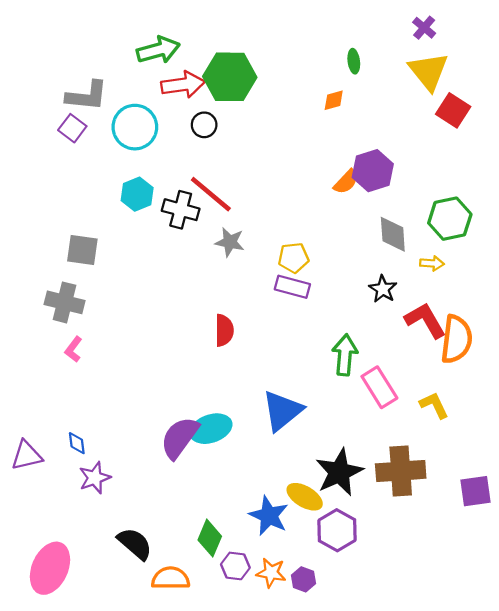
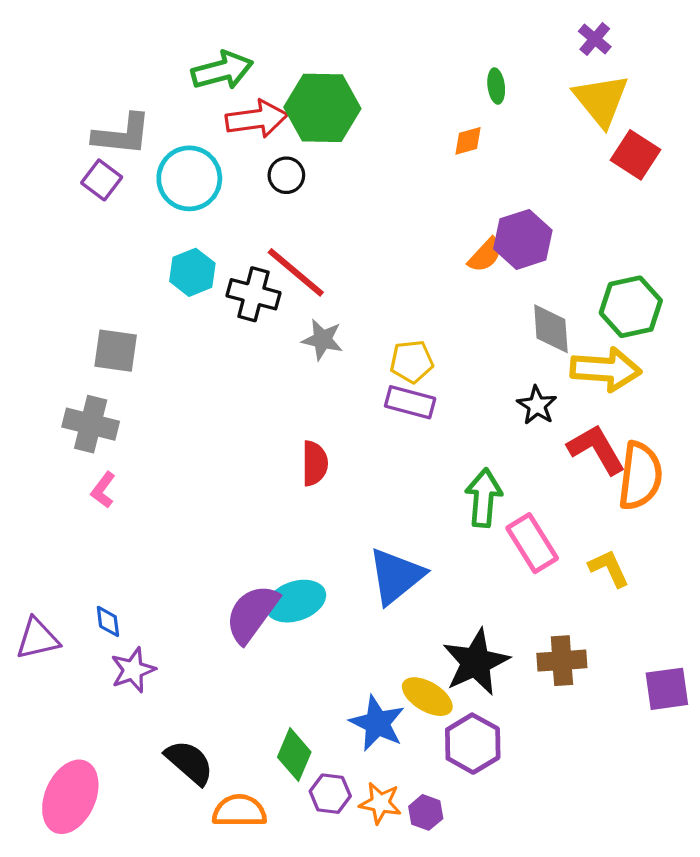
yellow arrow: (432, 263) -> (606, 369), size x2.0
brown cross: (401, 471) -> (562, 661), size x0.7

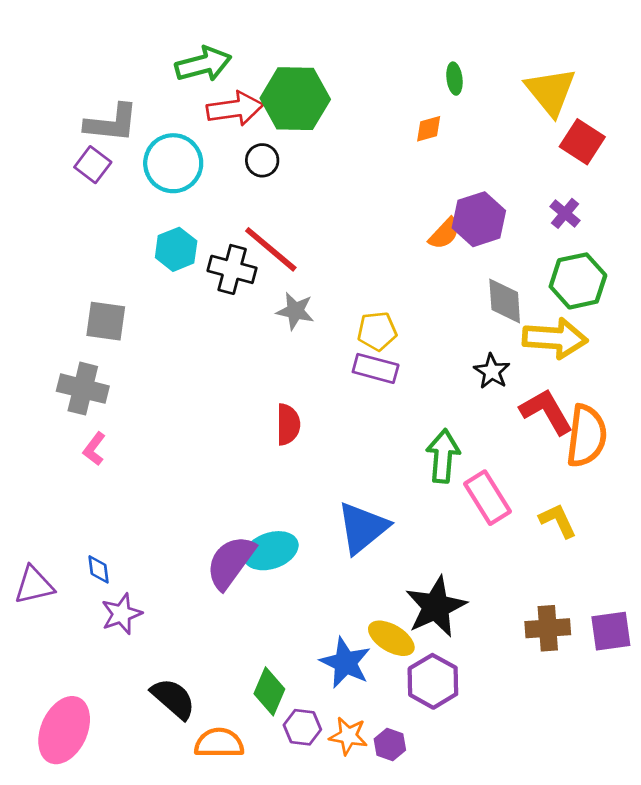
purple cross: (595, 39) -> (565, 213), moved
brown cross: (562, 661) -> (548, 628), moved

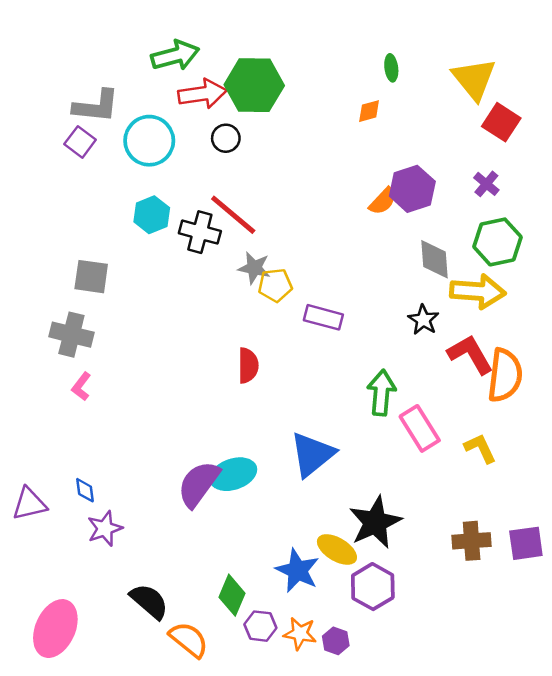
yellow pentagon: (377, 331) -> (275, 285), moved
orange semicircle: (219, 743) -> (189, 640), turned 39

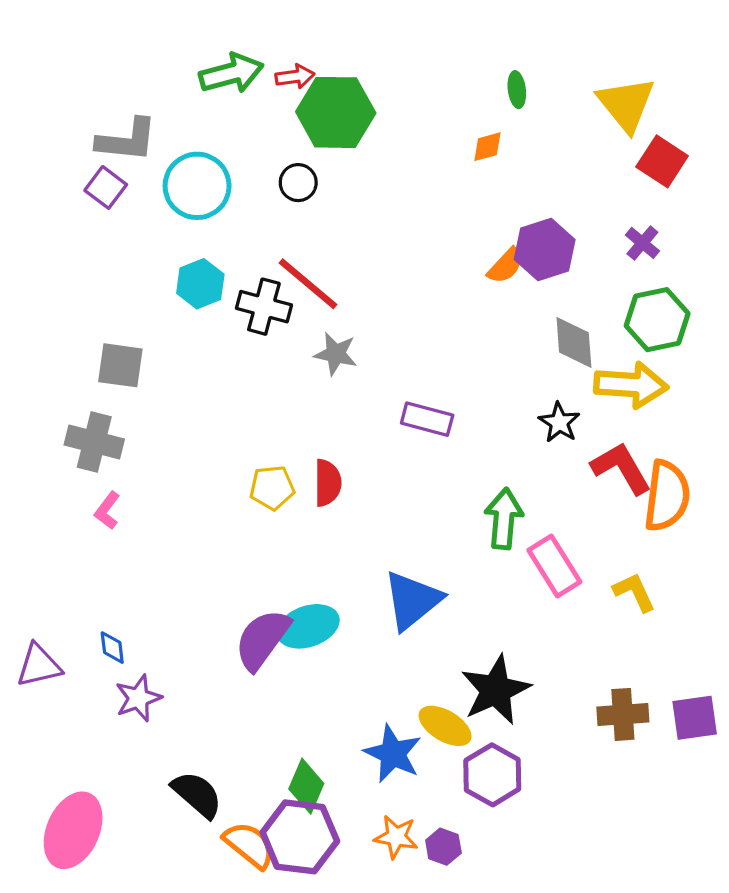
red arrow: (202, 94) -> (295, 77), moved, size x0.6
yellow pentagon: (275, 285) -> (272, 488), moved
purple hexagon: (260, 626) -> (300, 837), moved, size x1.8

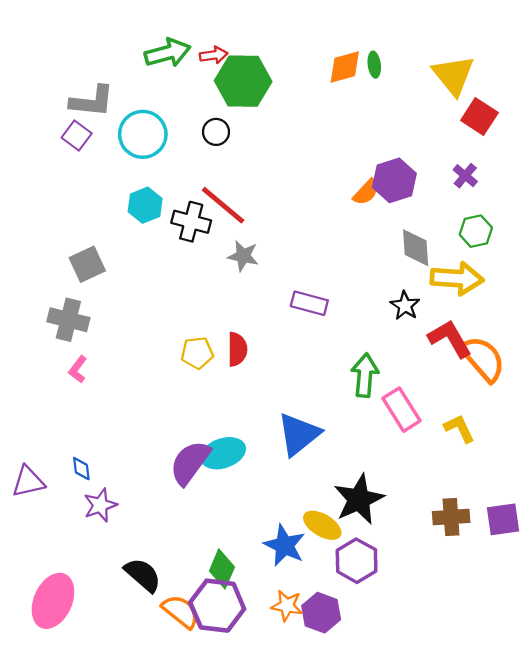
orange diamond: (487, 147) -> (345, 67), moved, size x1.5
green hexagon: (657, 320) -> (476, 231), size x0.7
gray square: (120, 365) -> (87, 264), turned -33
orange semicircle: (667, 496) -> (483, 359), turned -48
purple hexagon: (443, 847) -> (321, 613), size x1.5

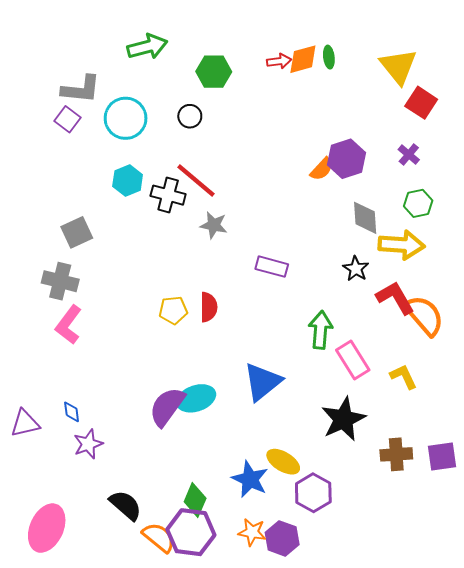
red arrow: (214, 55) -> (279, 61), moved
green hexagon: (243, 81) -> (214, 72), size x0.7
pink L-shape: (78, 369) -> (68, 325), size x1.6
black star: (359, 499) -> (343, 419), moved

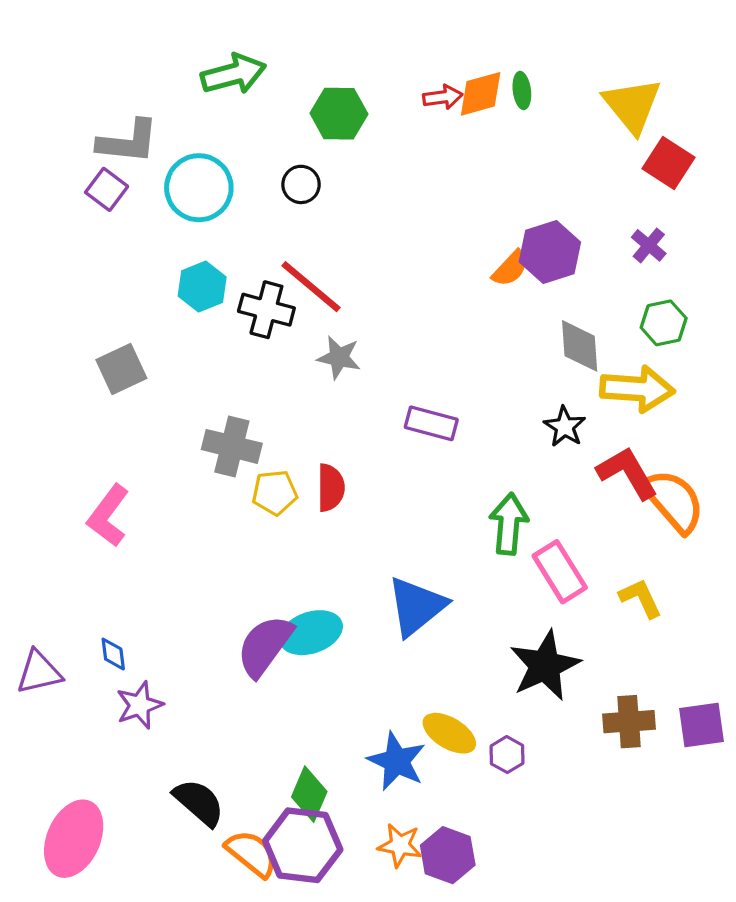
gray cross: (60, 281) -> (232, 446), moved
purple hexagon: (313, 493) -> (507, 755), moved, size x0.6

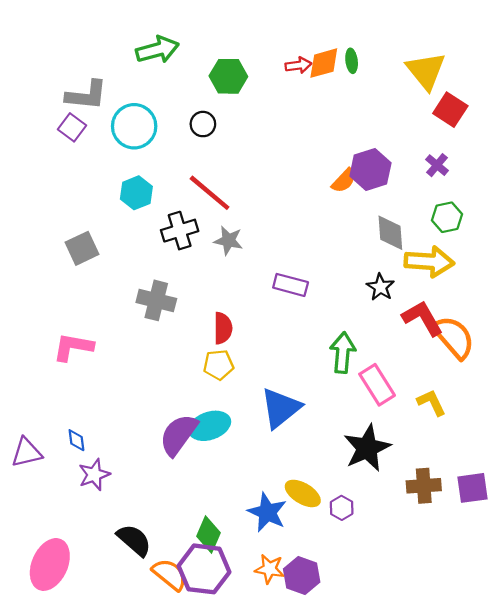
black cross: (266, 310) -> (180, 231), moved, turned -32
yellow pentagon: (275, 493) -> (218, 365), moved
pink L-shape: (108, 516) -> (73, 347), turned 63

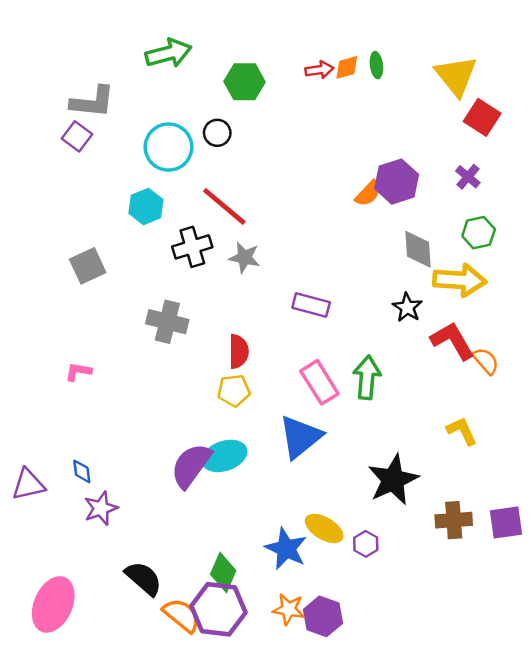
orange diamond: (324, 63) -> (347, 67), size x0.7
cyan circle: (134, 126) -> (169, 147), moved
orange semicircle: (454, 337) -> (486, 361), size x0.6
pink L-shape: (73, 347) -> (78, 372), size x0.6
pink rectangle: (377, 385) -> (319, 382), moved

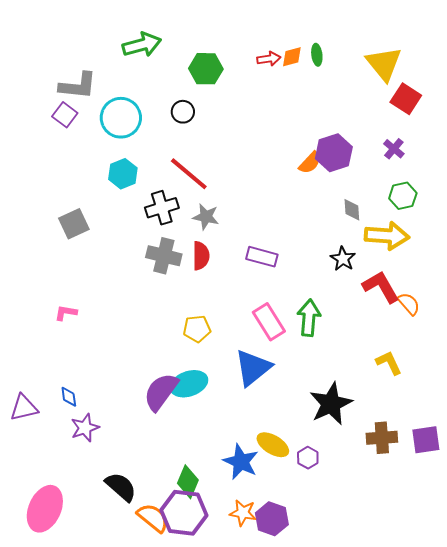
cyan circle: (169, 147) -> (121, 118), moved
gray diamond: (418, 249) -> (352, 210), size x0.7
gray cross: (167, 322) -> (164, 256), moved
red semicircle: (239, 351) -> (201, 256), moved

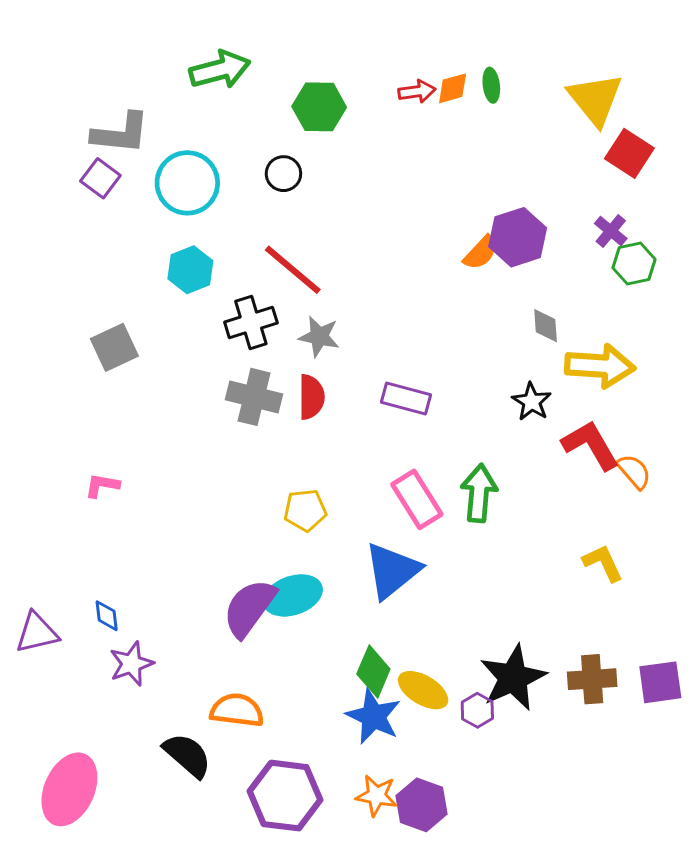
green hexagon: (403, 196) -> (634, 264), moved
black star: (331, 404) -> (513, 678), moved
green diamond: (188, 482) -> (373, 671), moved
orange semicircle: (153, 518) -> (237, 710), moved, turned -32

